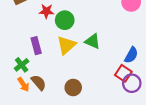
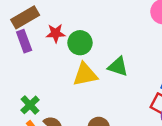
yellow triangle: (66, 45) -> (85, 74), turned 36
purple rectangle: (36, 46) -> (24, 41), moved

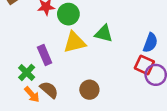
purple rectangle: (24, 41) -> (45, 55), moved

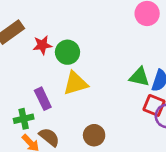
green triangle: (104, 34) -> (139, 77), moved
green cross: (27, 72) -> (24, 119), turned 36

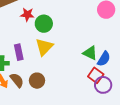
yellow triangle: (76, 83) -> (44, 47), turned -42
brown circle: (94, 135) -> (37, 81), moved

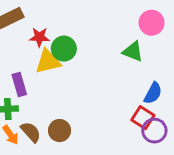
yellow triangle: (44, 47) -> (48, 62), moved, turned 36
purple rectangle: (19, 52) -> (19, 85), moved
green triangle: (90, 53) -> (133, 51), moved

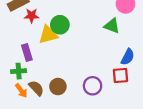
red star: (39, 37) -> (32, 16), moved
red square: (143, 118) -> (120, 75), turned -35
purple circle: (154, 131) -> (93, 86), moved

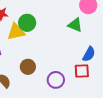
brown circle: (58, 87) -> (28, 67), moved

